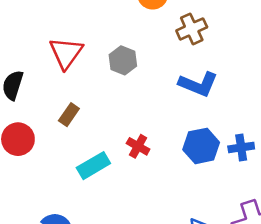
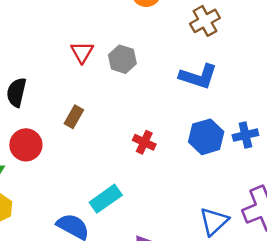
brown cross: (192, 29) -> (205, 21), moved
red triangle: (66, 53) -> (82, 52), moved, size x0.7
cyan rectangle: (93, 166) -> (106, 199), moved

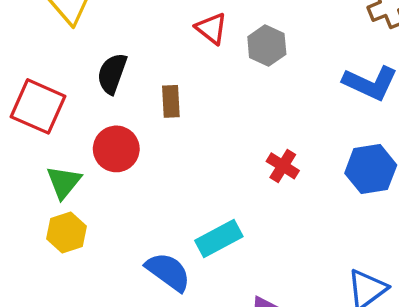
red triangle: (82, 52) -> (211, 28), turned -30
brown rectangle: (74, 117) -> (171, 101), moved, turned -40

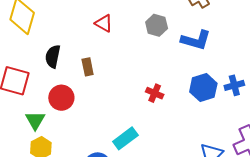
gray hexagon: (267, 45) -> (157, 25), moved

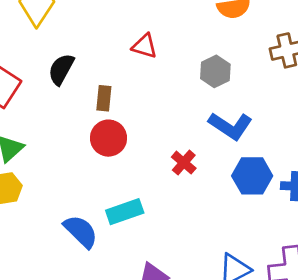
red triangle: (104, 23) -> (145, 46), turned -30
blue L-shape: (196, 40) -> (230, 126), moved
red circle: (61, 98) -> (108, 138), moved

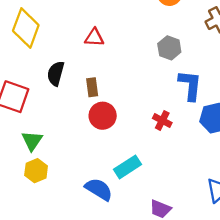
red triangle: (145, 46) -> (94, 38), moved
blue L-shape: (230, 126) -> (190, 85), turned -104

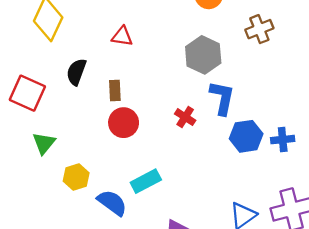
gray hexagon: (169, 48) -> (203, 55), size x1.4
red cross: (162, 120) -> (185, 117), moved
yellow hexagon: (36, 171) -> (76, 177), moved

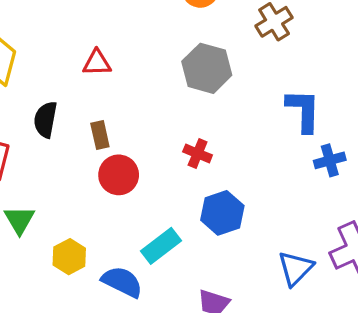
blue L-shape: (222, 98) -> (303, 111), moved
blue hexagon: (246, 136) -> (222, 213), moved

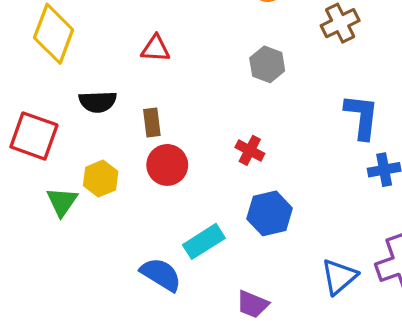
gray hexagon: (207, 68) -> (267, 64), size x0.7
black semicircle: (45, 120) -> (98, 102), turned -108
yellow hexagon: (69, 257) -> (101, 179), moved

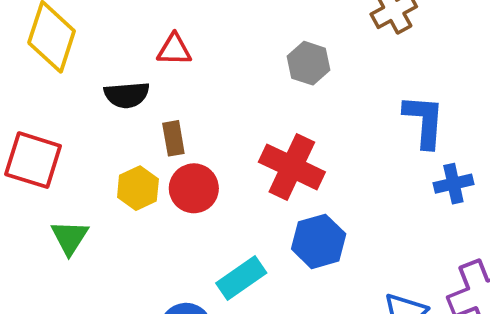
black semicircle: (98, 102) -> (127, 95), moved
red cross: (250, 150) -> (292, 167), size x1.8
yellow hexagon: (101, 179) -> (138, 188), moved

